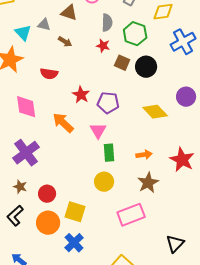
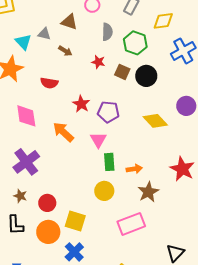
red star: (103, 46) -> (98, 62), moved
orange arrow: (144, 155) -> (134, 169), moved
black L-shape: (15, 216) -> (15, 225), turned -50

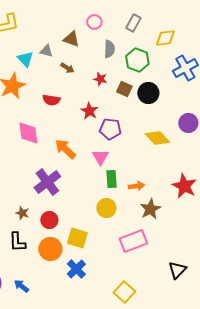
red star: (81, 104) -> (89, 111), moved
purple cross: (26, 162) -> (47, 182), moved

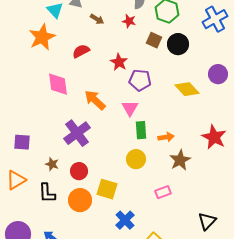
red star: (100, 79) -> (129, 21), moved
red semicircle: (51, 100) -> (81, 51), turned 144
pink rectangle: (133, 241) -> (163, 192), size x0.6
blue cross: (76, 269) -> (125, 220), moved

